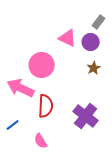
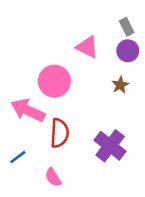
gray rectangle: (99, 22) -> (127, 27), turned -64
purple circle: (91, 42) -> (128, 51), moved

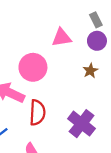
pink triangle: (87, 47) -> (62, 37), turned -35

